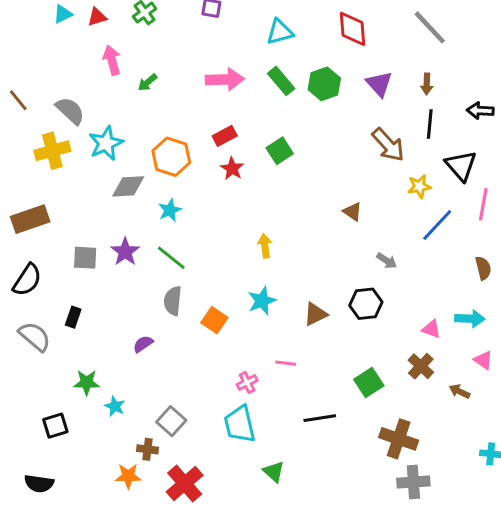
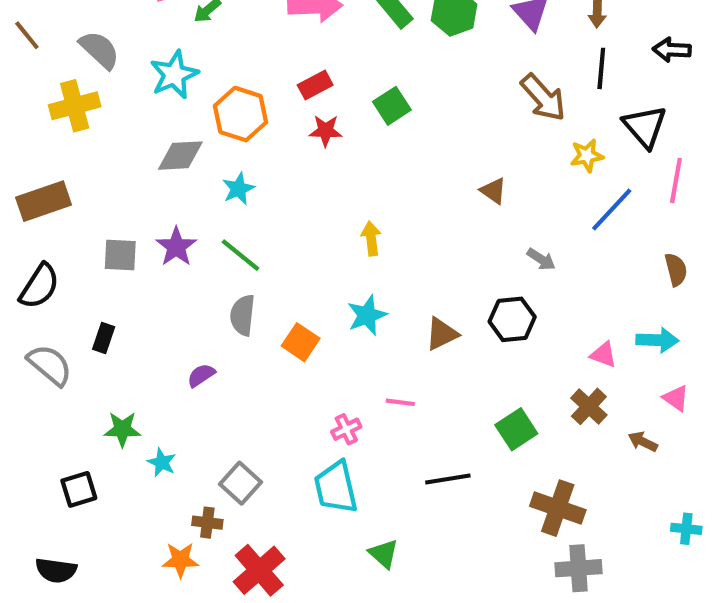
cyan star: (106, 143) -> (174, 75), moved
red star: (232, 169) -> (326, 131), turned -30

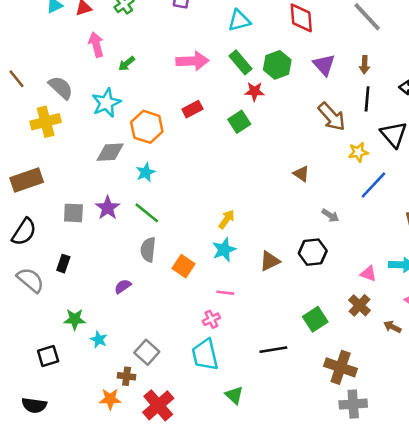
red star: (326, 131) -> (254, 91), moved
yellow arrow: (371, 238) -> (227, 219), moved, turned 42
pink line: (400, 402) -> (225, 293), moved

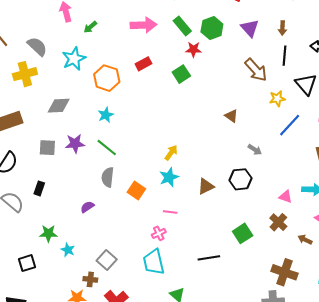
gray diamond: (110, 152) -> (59, 106), moved
purple star: (108, 208) -> (75, 144), turned 30
brown cross: (341, 367) -> (284, 272), moved

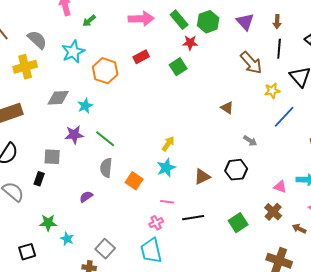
cyan star: (106, 115) -> (85, 106), moved
gray square: (47, 148) -> (52, 157), moved
black line: (209, 258) -> (193, 218), moved

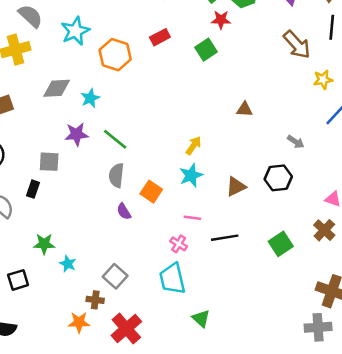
brown triangle: (227, 108) -> (245, 109), moved, turned -32
purple semicircle: (86, 197) -> (124, 211), moved, turned -88
pink cross: (156, 223) -> (179, 244), turned -32

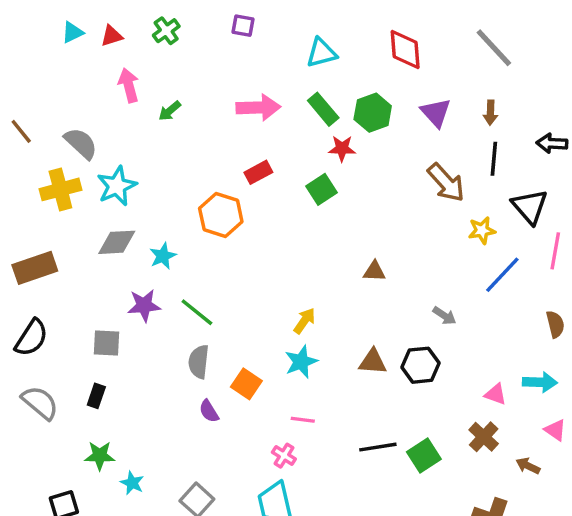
cyan star: (75, 31) -> (117, 186), moved
orange hexagon: (115, 55) -> (221, 215), moved
brown triangle: (236, 187) -> (373, 362), moved, turned 30
black rectangle: (33, 189) -> (96, 396), moved
black line: (225, 238) -> (378, 447), moved

